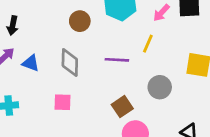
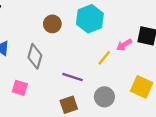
pink arrow: (161, 13) -> (124, 45), moved
purple line: (117, 60) -> (72, 77), moved

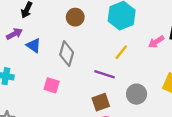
brown circle: (52, 24) -> (75, 17), moved
yellow line: (104, 58) -> (121, 52), moved

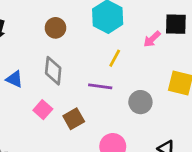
blue triangle: (34, 45) -> (14, 79), moved
pink square: (52, 85) -> (43, 110), turned 35
brown square: (101, 102) -> (74, 119), moved

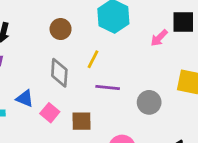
yellow line: (115, 58) -> (93, 59), moved
blue triangle: (14, 79) -> (25, 99), moved
brown square: (74, 119) -> (82, 121), turned 30

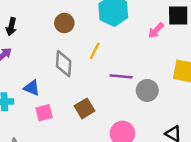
purple line: (108, 87) -> (121, 76), moved
pink square: (50, 113) -> (44, 113), moved, turned 36
brown square: (82, 121) -> (85, 108), turned -30

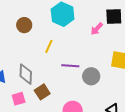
gray diamond: (64, 64) -> (26, 74), moved
pink square: (44, 113) -> (19, 99), moved

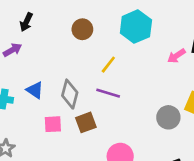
purple line: (70, 66) -> (108, 93), moved
gray circle: (91, 76) -> (168, 117), moved

